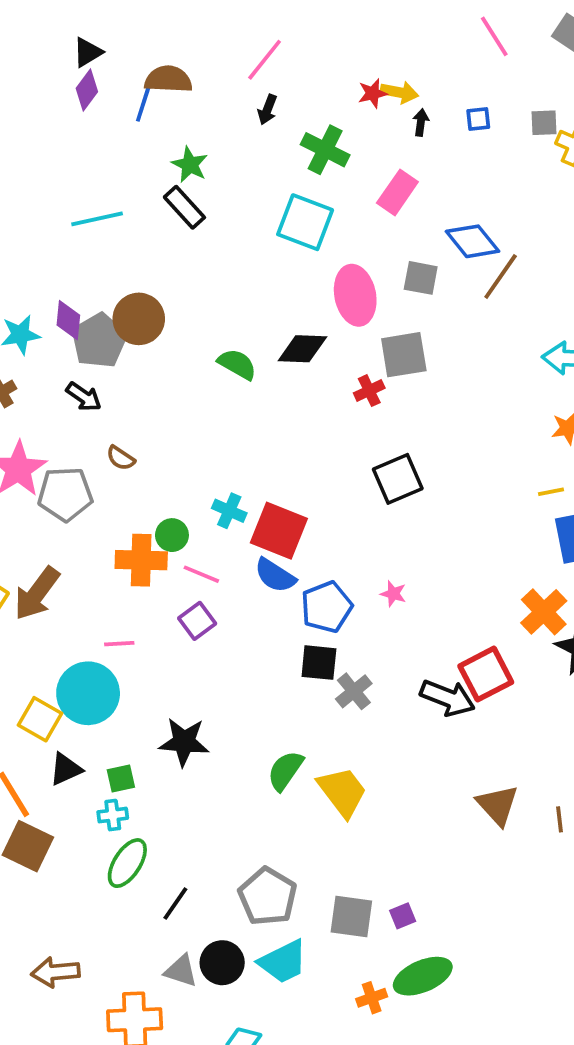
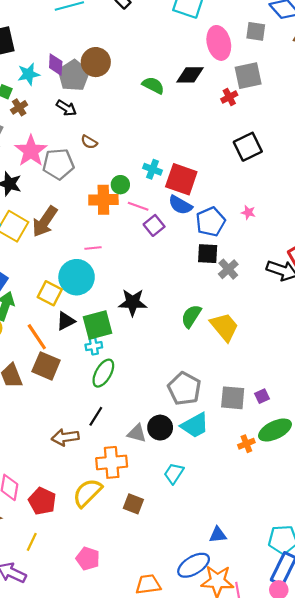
purple square: (197, 621) -> (154, 225), moved
green square: (121, 779) -> (97, 325), size x1.8
black line: (175, 903) -> (96, 416), moved

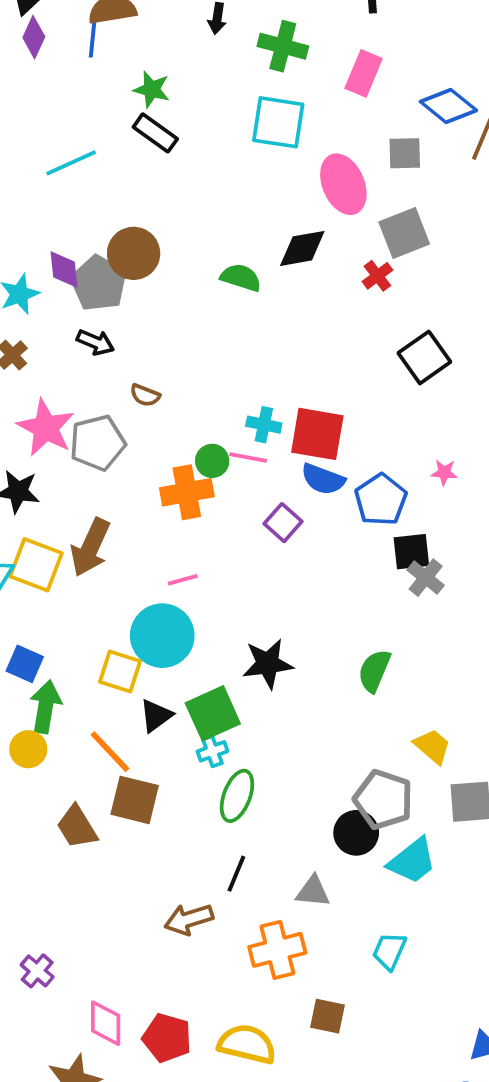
pink line: (138, 206) -> (248, 458), moved
black square: (208, 254) -> (411, 552), moved
yellow trapezoid: (224, 327) -> (432, 746), moved, size x0.7
black circle: (160, 428) -> (356, 833), moved
yellow semicircle: (87, 493) -> (247, 1044), moved, turned 68

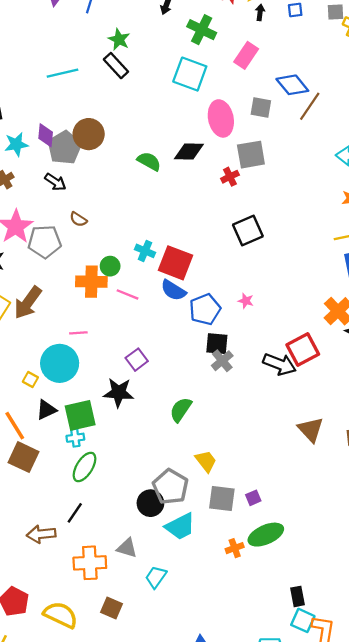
pink line: (248, 458) -> (128, 294), moved
purple square: (283, 523) -> (137, 360), moved
yellow square: (120, 671) -> (30, 379), size x0.6
gray triangle: (313, 891) -> (127, 548), moved

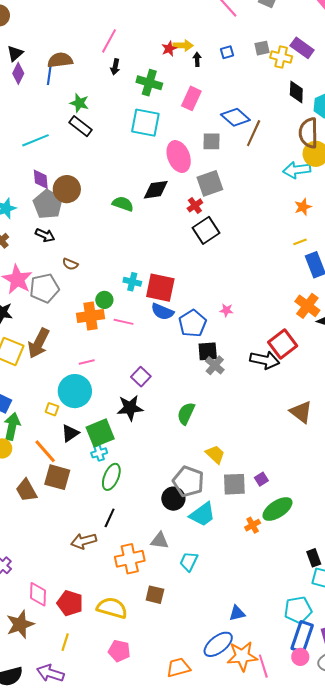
purple diamond: (46, 135) -> (41, 179), moved
black square: (248, 231) -> (206, 230), moved

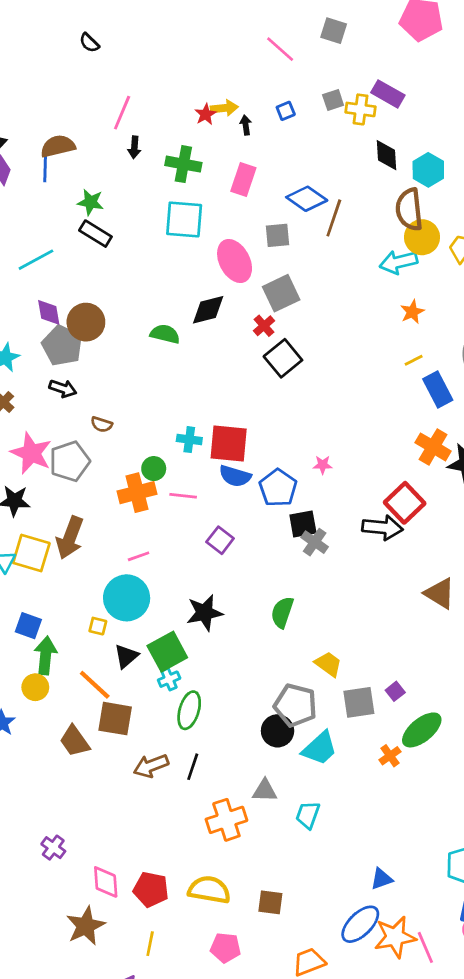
purple square: (141, 377) -> (220, 540), moved
brown arrow: (84, 541) -> (151, 766), moved
brown square: (155, 595) -> (270, 902), moved

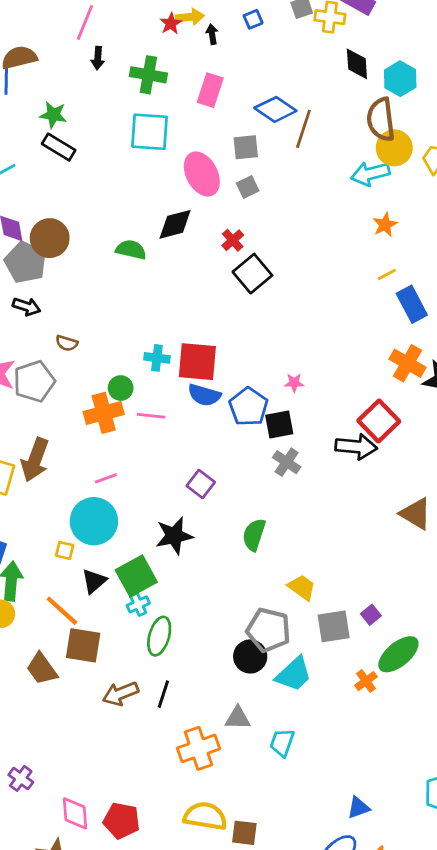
gray square: (281, 293) -> (248, 187), moved, size x0.6
black square: (303, 524) -> (279, 425), moved
purple square: (220, 540) -> (201, 484), moved
yellow semicircle: (209, 890) -> (205, 816), moved

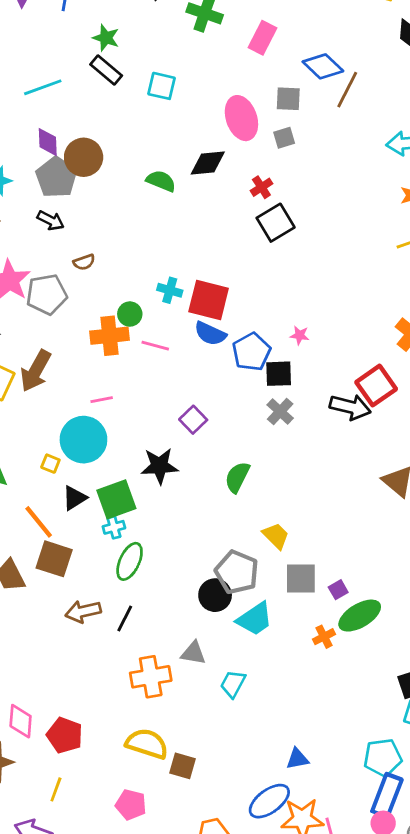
cyan square: (150, 132) -> (162, 86), moved, size x0.7
brown semicircle: (67, 343) -> (84, 262), turned -45
purple square: (371, 615) -> (338, 590), moved

